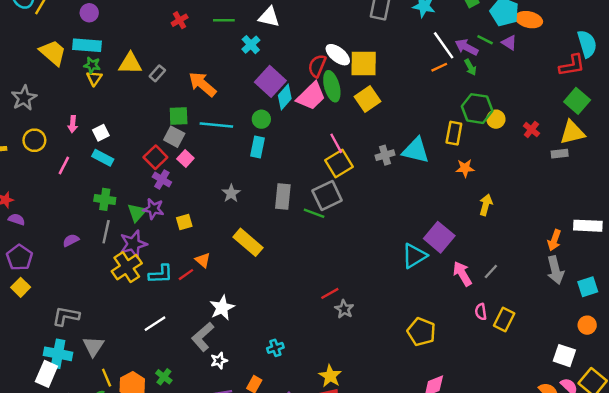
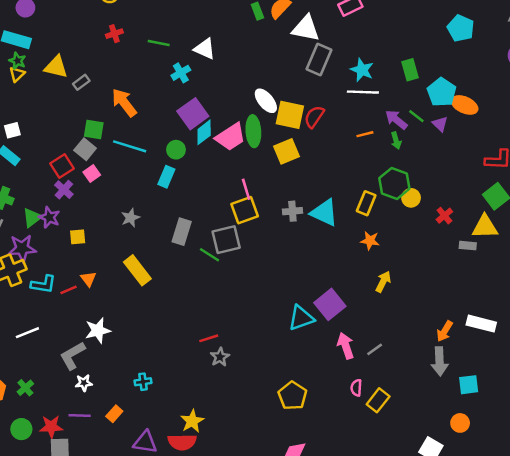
white line: (444, 45) -> (363, 92), moved, turned -64
red semicircle: (317, 66) -> (314, 117), moved

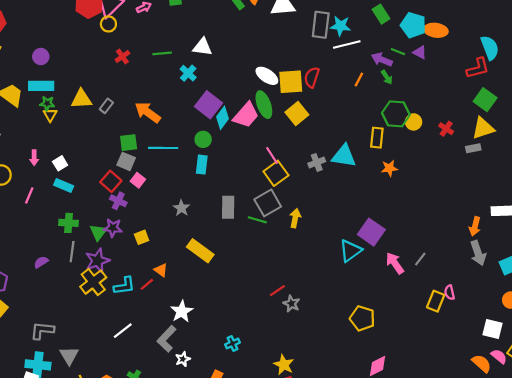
gray rectangle: (319, 60) -> (321, 25), moved
orange line: (365, 134) -> (359, 80), turned -32
yellow arrow: (383, 282) -> (295, 218), moved
pink semicircle: (356, 388) -> (450, 292), moved

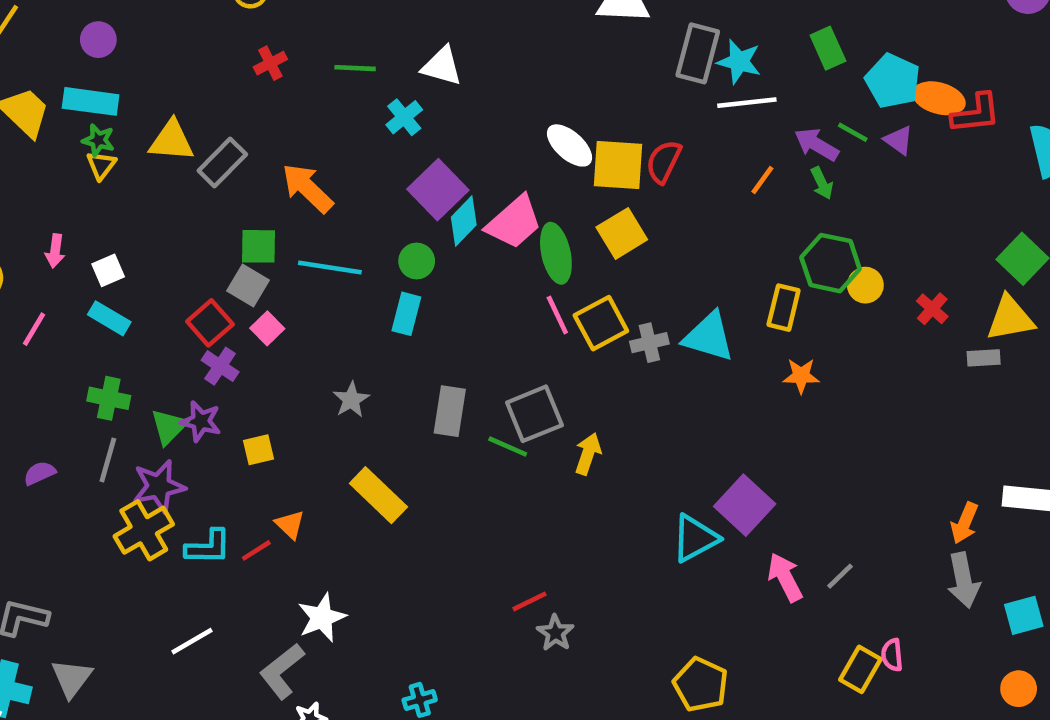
red L-shape: (478, 68) -> (976, 113), moved
green ellipse: (264, 105) -> (556, 253), moved
gray rectangle: (106, 106) -> (222, 163), size x1.5
yellow square: (276, 173) -> (601, 323), moved

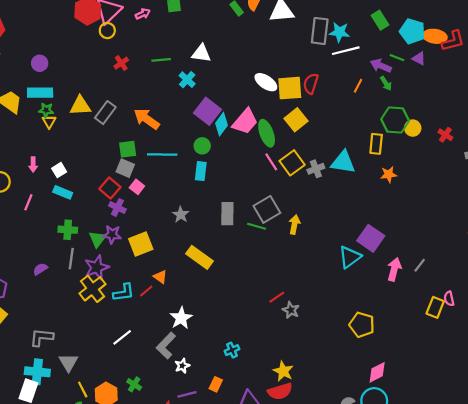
yellow square: (259, 450) -> (141, 244), size x1.6
pink arrow: (785, 577) -> (394, 269), turned 50

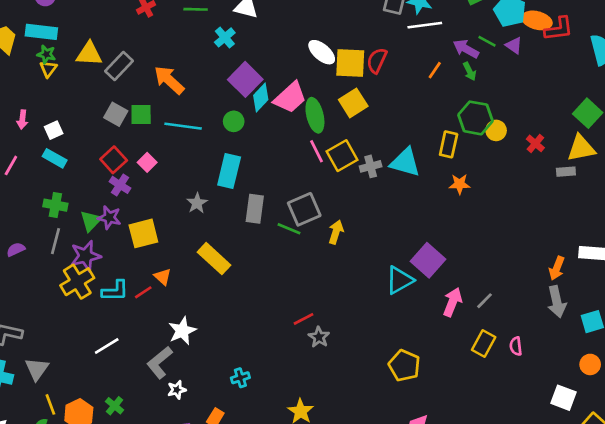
gray square: (125, 168) -> (116, 114), moved
cyan rectangle: (201, 171) -> (229, 171), moved, size x1.4
yellow rectangle: (435, 307) -> (484, 344), moved

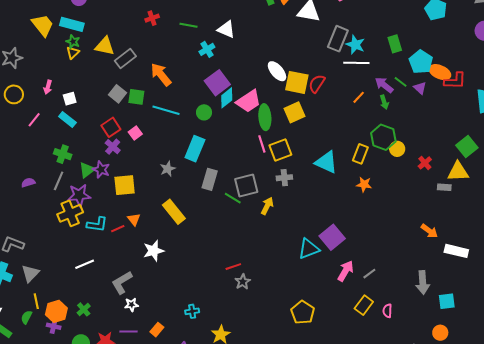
gray cross: (371, 166) -> (284, 178), moved
orange arrow: (557, 268) -> (429, 231), moved, turned -84
white star: (182, 331) -> (154, 251), moved
cyan cross: (240, 378) -> (192, 311), moved

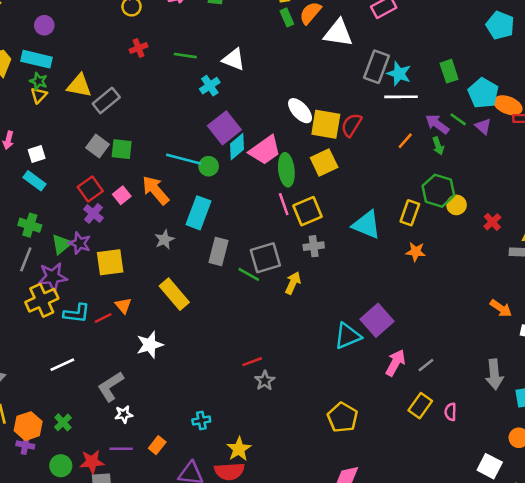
orange arrow: (161, 74) -> (155, 190), moved
cyan line: (166, 110) -> (184, 159), moved

